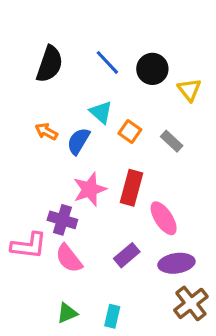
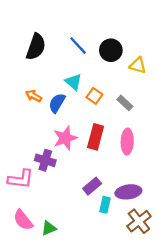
yellow triangle: (189, 90) -> (138, 65), turned -36
pink ellipse: (164, 218) -> (127, 142), moved, turned 35
pink semicircle: (69, 258) -> (23, 220), moved
cyan rectangle: (112, 316) -> (105, 205), moved

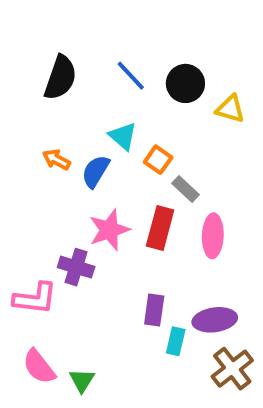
gray rectangle: (125, 103) -> (185, 189), moved
purple rectangle: (92, 186) -> (154, 310), turned -42
green triangle: (49, 228) -> (82, 380), turned -35

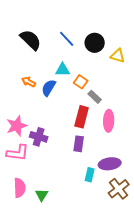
black semicircle: (60, 78) -> (31, 40), turned -65
cyan triangle: (123, 136) -> (63, 70), turned -42
pink star: (109, 230) -> (17, 126), moved
purple rectangle: (154, 310) -> (79, 144), moved
pink semicircle: (39, 367) -> (20, 188), turned -144

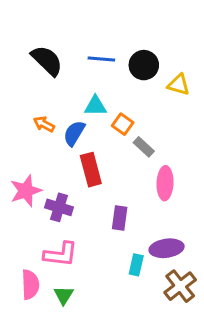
blue line: (67, 39) -> (101, 59), turned -42
red rectangle: (82, 117) -> (91, 170), moved, turned -30
pink L-shape: (18, 153) -> (61, 254), moved

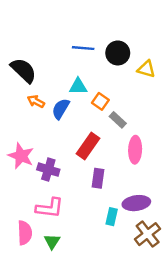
black semicircle: (47, 61) -> (24, 70), moved
red rectangle: (91, 170) -> (88, 146), moved, turned 50
pink star: (26, 191) -> (21, 156), turned -30

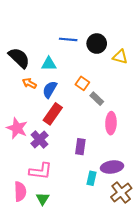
cyan triangle: (78, 86) -> (49, 64), moved
red rectangle: (88, 146) -> (53, 114), moved
purple cross: (48, 170) -> (40, 139), turned 30

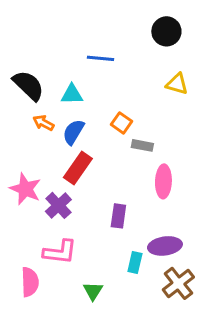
black circle: (97, 44) -> (166, 31), moved
gray rectangle: (97, 99) -> (142, 145), turned -32
green triangle: (43, 199) -> (93, 291), moved

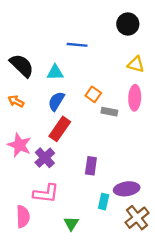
orange arrow: (43, 123) -> (16, 101), moved
pink ellipse: (163, 181) -> (135, 98), moved

